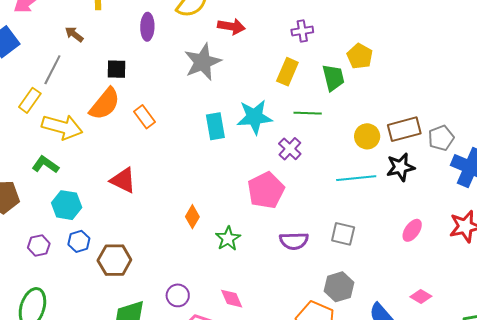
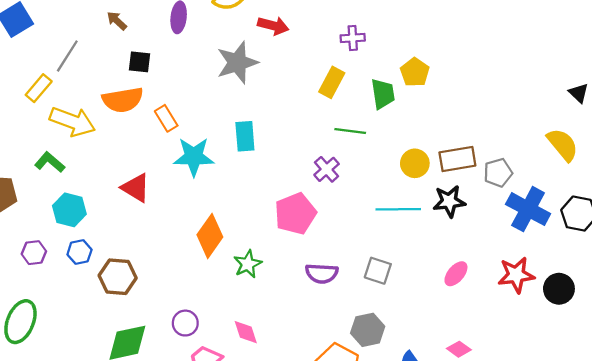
brown arrow: (74, 34) -> (117, 21), moved
orange semicircle: (105, 104) -> (123, 100), turned 36
cyan star: (254, 117) -> (194, 157), moved
orange diamond: (192, 217) -> (210, 236), size x1.6

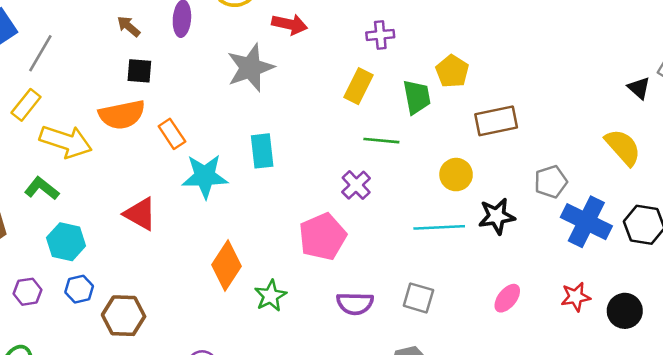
brown arrow: (117, 21) -> (129, 26), moved
gray line: (67, 56) -> (40, 53), moved
brown rectangle: (457, 159) -> (496, 121), moved
red star: (516, 275) -> (576, 297), size x0.7

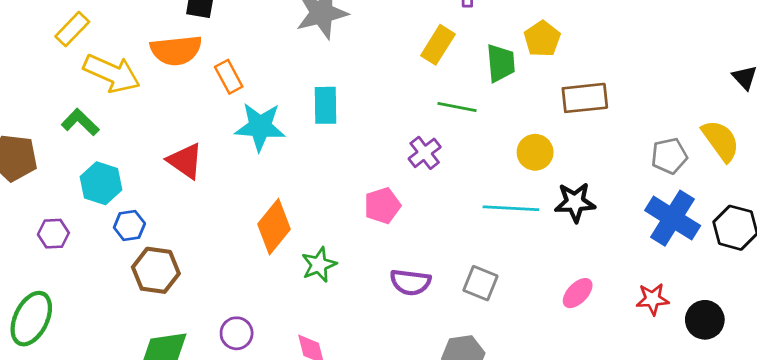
gray pentagon: (551, 182) -> (669, 156), moved
pink pentagon: (323, 237) -> (382, 206), size x0.7
blue hexagon: (79, 289) -> (129, 226), moved

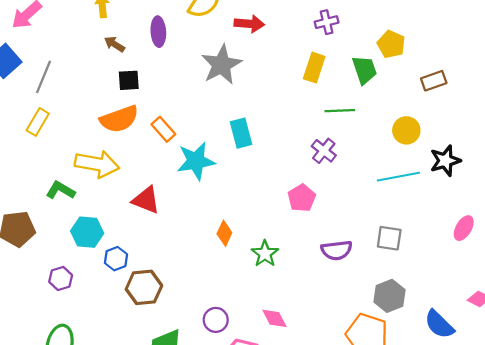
yellow arrow: (112, 73) -> (97, 164), moved
brown rectangle: (585, 98) -> (434, 81), size x0.7
orange diamond: (274, 227) -> (224, 233), size x0.6

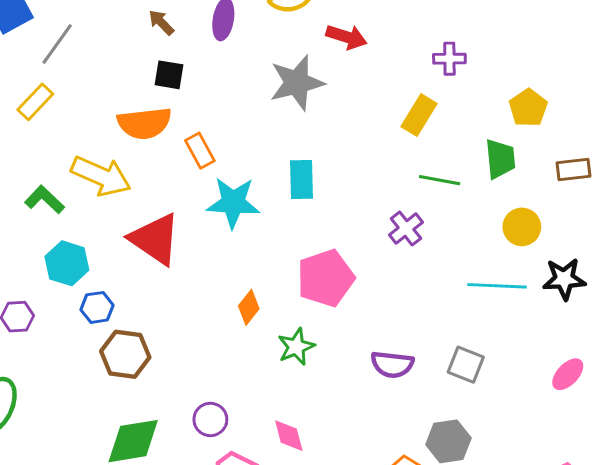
green trapezoid: (364, 70) -> (500, 159), moved
pink pentagon: (302, 198) -> (326, 278), moved, size x1.5
red triangle: (146, 200) -> (155, 239), size x1.4

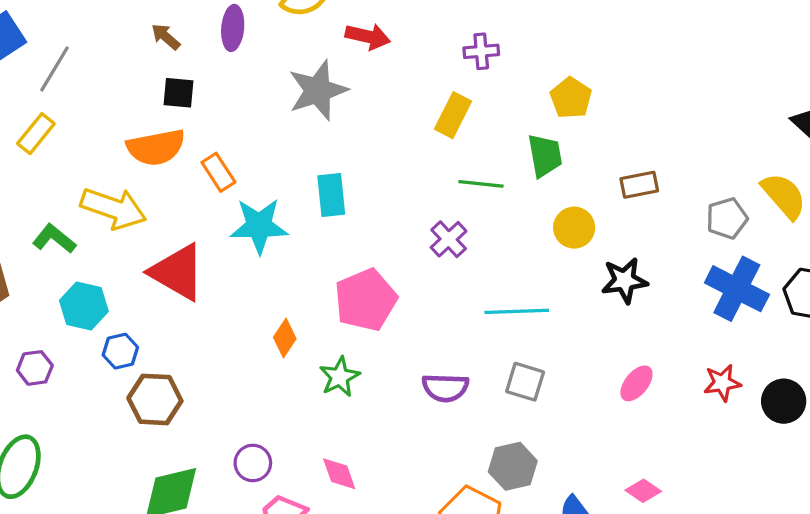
brown rectangle: (573, 169) -> (639, 185), moved
cyan line: (497, 286) -> (517, 311), moved

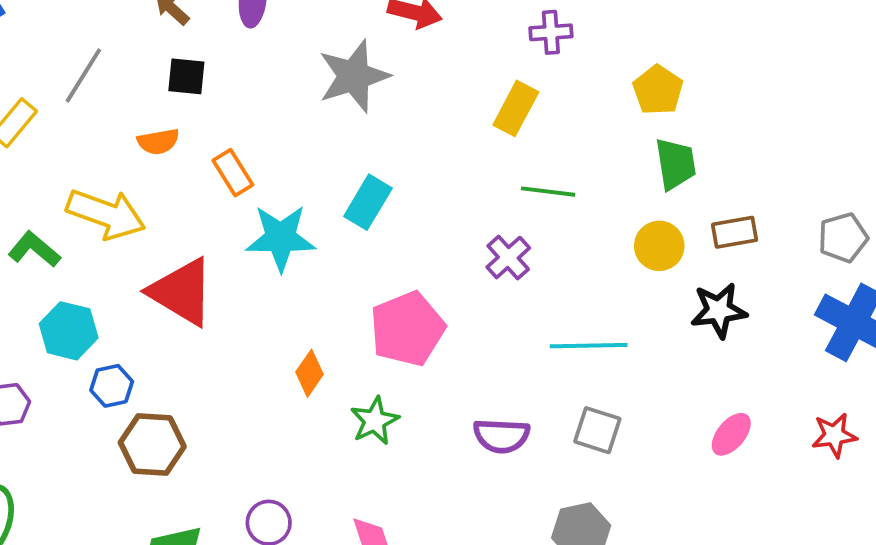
gray line: (55, 69) -> (83, 75), moved
orange semicircle: (156, 147) -> (158, 142), size x0.6
green trapezoid: (545, 156) -> (675, 164), moved
brown rectangle: (639, 185) -> (735, 232), moved
cyan rectangle: (331, 195) -> (368, 202), turned 36

